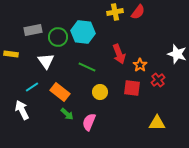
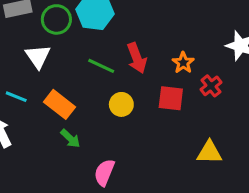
red arrow: (119, 54) -> (137, 58), moved
cyan line: (32, 87) -> (16, 97), turned 56
pink semicircle: (89, 122) -> (104, 172), moved

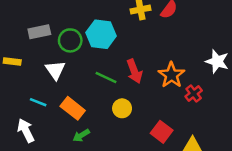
orange star: (183, 63) -> (171, 75), size x1.5
red square: (171, 98) -> (162, 132), moved, turned 30
green arrow: (70, 138) -> (81, 135), turned 105

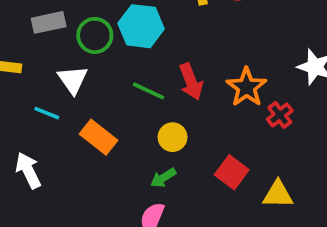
cyan line: (38, 102) -> (47, 113), moved
green arrow: (81, 135) -> (163, 178), moved

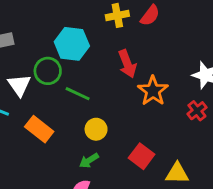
green circle: (95, 35) -> (48, 71), moved
red arrow: (191, 82) -> (127, 64), moved
red cross: (280, 115) -> (197, 111), moved

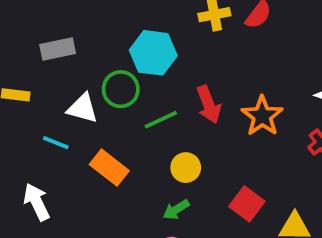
red arrow: (127, 64) -> (209, 104), moved
white triangle: (19, 85) -> (82, 108), turned -40
green line: (78, 94) -> (161, 120), turned -50

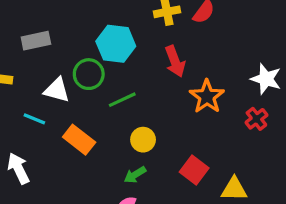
red arrow: (209, 104) -> (175, 61), moved

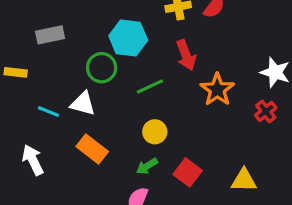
white triangle: (57, 90) -> (83, 104), moved
green line: (122, 100) -> (150, 86), moved
orange rectangle: (79, 140) -> (92, 149), moved
red square: (194, 170) -> (188, 172), moved

